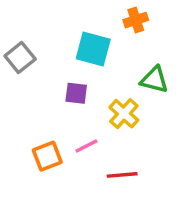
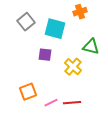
gray square: (20, 58) -> (26, 22), moved
pink line: (86, 146) -> (51, 103), moved

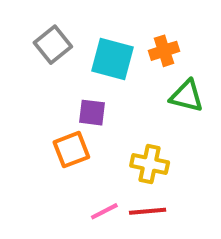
orange cross: (80, 12) -> (164, 51), moved
yellow cross: (73, 67) -> (150, 164), moved, turned -30
orange square: (28, 92) -> (71, 150), moved

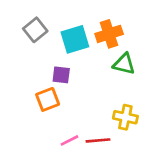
orange cross: (164, 51) -> (109, 34), size x1.4
cyan square: (113, 59) -> (75, 39), turned -32
yellow cross: (150, 164) -> (125, 117), moved

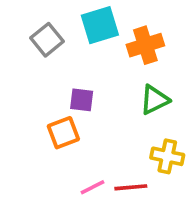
cyan square: (75, 39) -> (100, 25), moved
green triangle: (124, 64) -> (154, 100), moved, turned -40

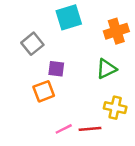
gray square: (47, 40) -> (32, 44), moved
orange cross: (145, 45) -> (116, 31), moved

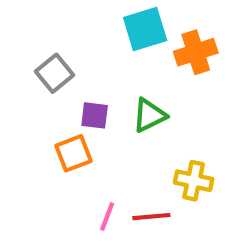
cyan square: (69, 17) -> (145, 29), moved
green triangle: (106, 69) -> (149, 115), moved
pink line: (64, 129) -> (107, 217), turned -42

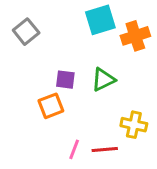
gray square: (55, 73) -> (26, 32), moved

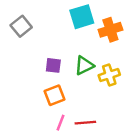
orange square: (51, 106) -> (54, 95), moved
yellow cross: (134, 125) -> (109, 75), moved, turned -30

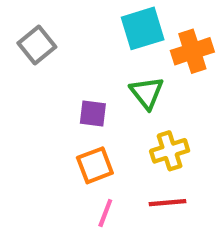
green triangle: (84, 65) -> (147, 93), moved, turned -42
yellow cross: (109, 75) -> (170, 151), moved
red line: (85, 123) -> (167, 203), moved

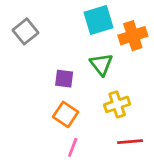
orange square: (95, 165) -> (66, 114), turned -35
red line: (167, 203) -> (130, 142), moved

